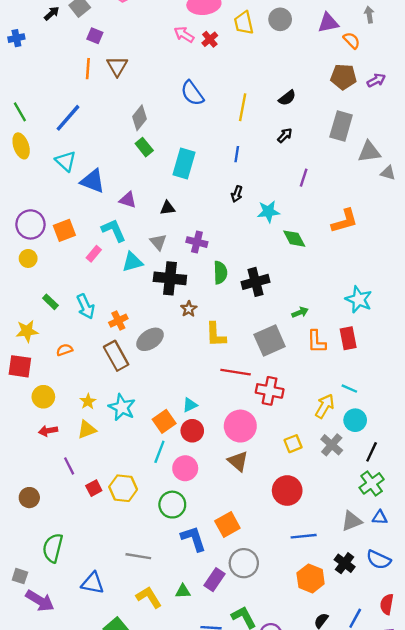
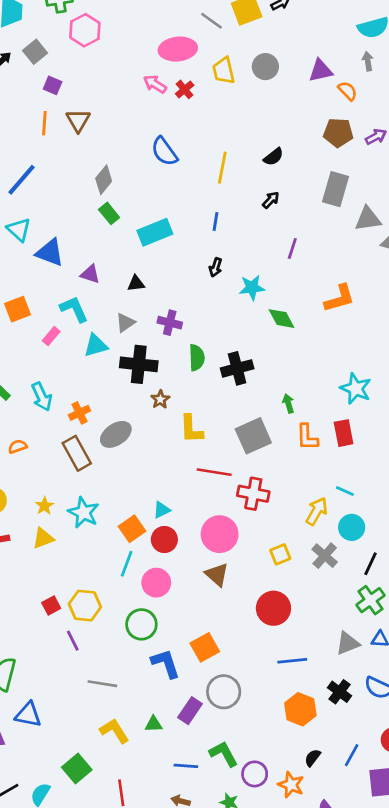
cyan rectangle: (184, 164) -> (155, 232), turned 52
gray triangle: (158, 242) -> (125, 323), turned 36
green arrow: (300, 312) -> (288, 403), turned -84
purple line: (69, 466) -> (73, 641), moved
blue triangle: (93, 583) -> (28, 715), moved

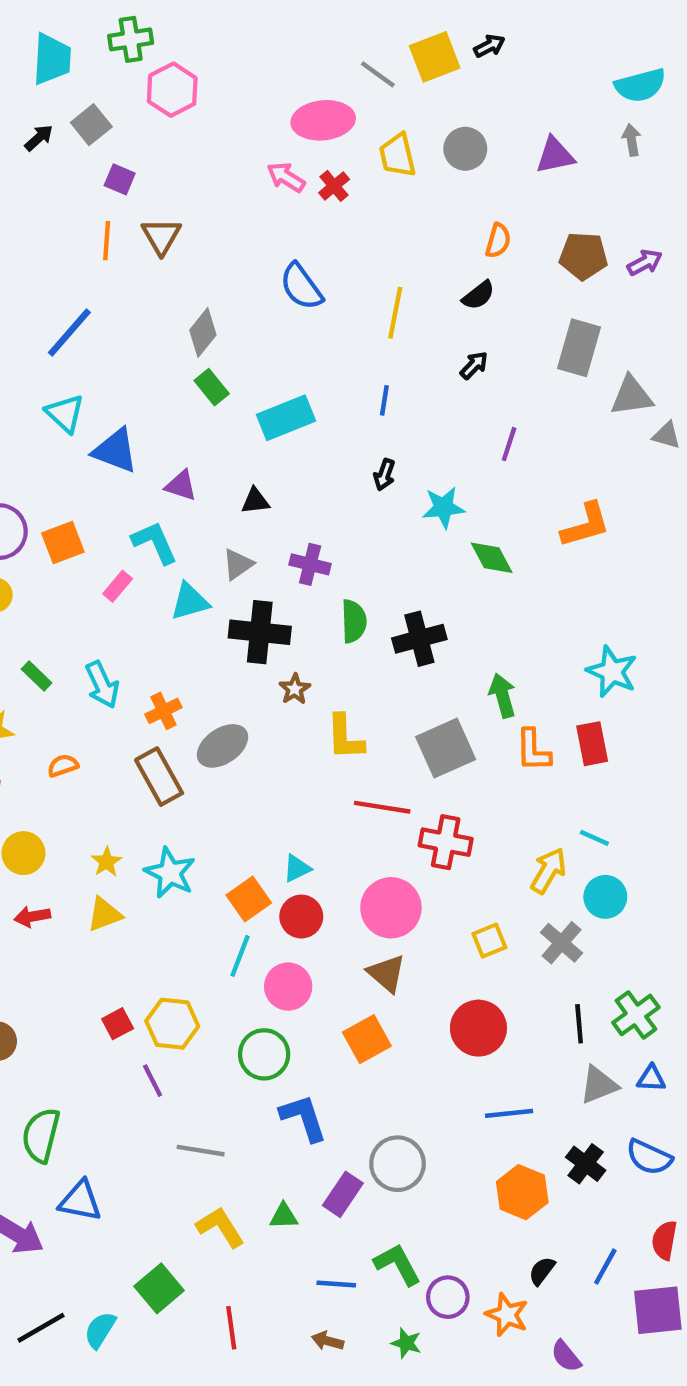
orange semicircle: (348, 91) -> (498, 241), moved, turned 60
green arrow: (288, 403) -> (503, 696), size x1.4
black line: (370, 564) -> (579, 1024), moved, turned -30
orange square: (205, 647) -> (367, 1039), moved

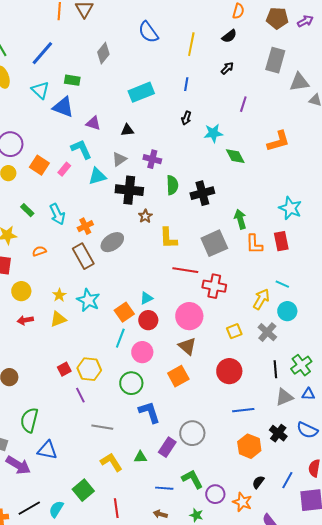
green rectangle: (212, 387) -> (72, 80), moved, turned -42
orange square: (63, 542) -> (39, 165), moved, turned -36

